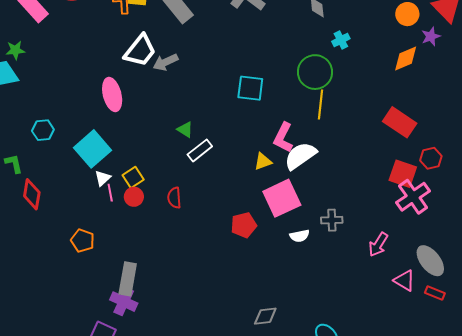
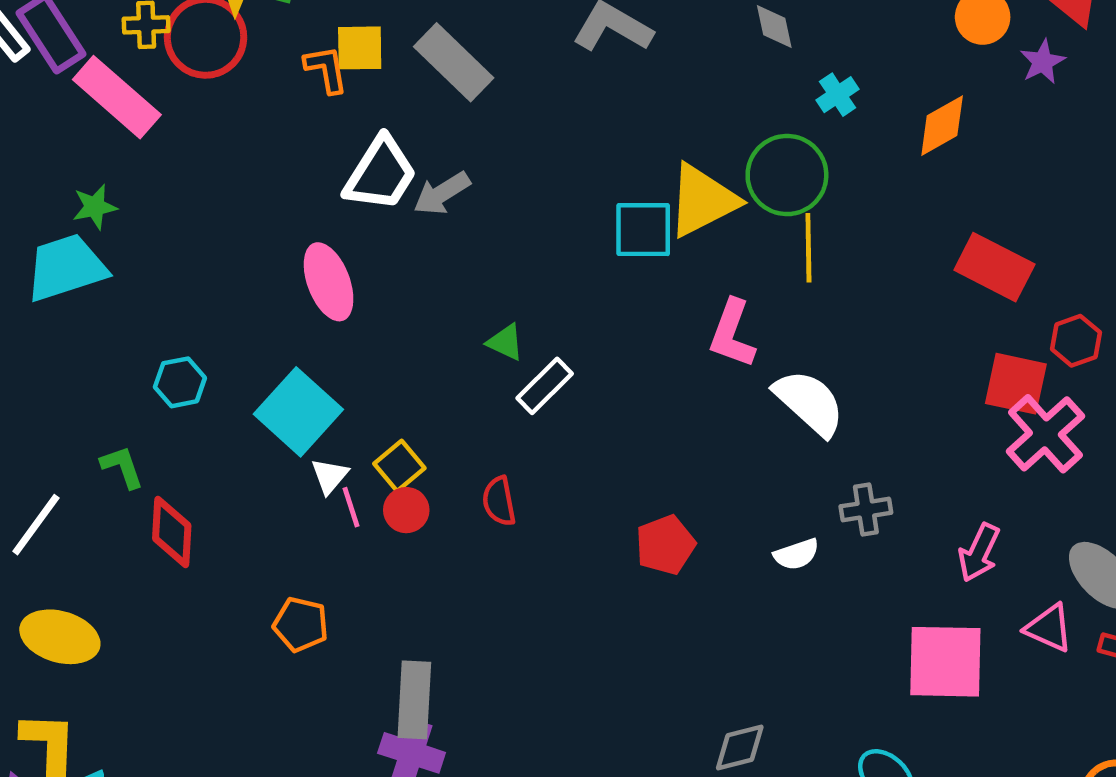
orange diamond: (406, 58) -> (942, 126), moved
white semicircle: (300, 156) -> (809, 403), moved, turned 84
yellow triangle: (263, 161) -> (702, 200), moved, size x1.8
pink square: (282, 198) -> (945, 662), moved, turned 33

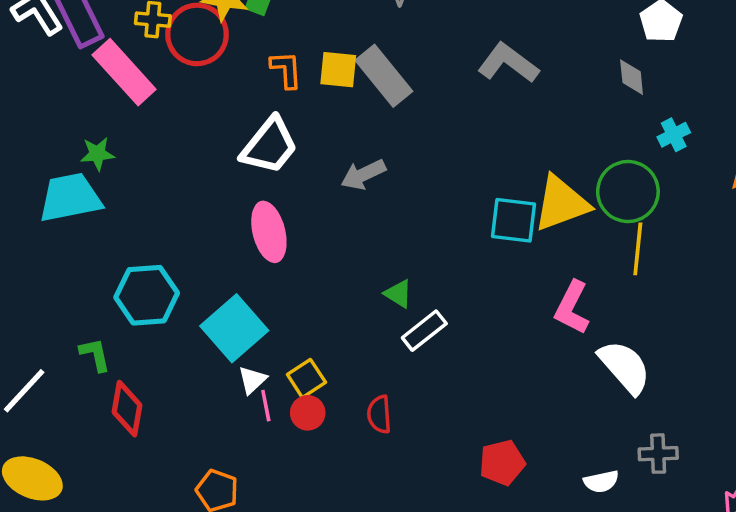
yellow square: (360, 48) -> (338, 70), moved
white trapezoid: (381, 174) -> (269, 146), moved
cyan hexagon: (180, 382) -> (147, 295), size x1.6

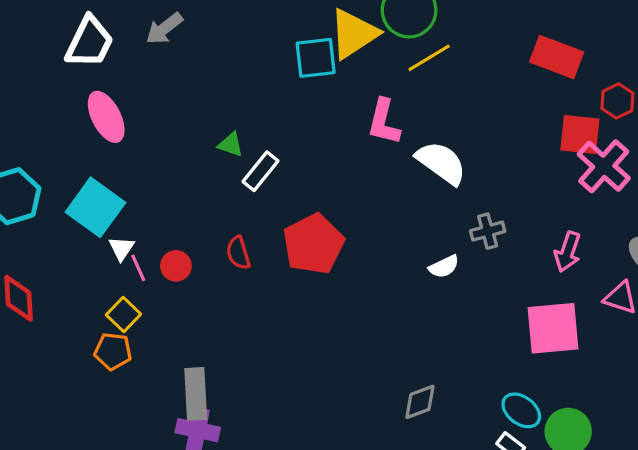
gray arrow: (363, 175) -> (164, 29), moved
yellow line: (638, 249) -> (429, 58), turned 66
yellow square: (306, 378) -> (124, 314), moved
red pentagon: (502, 463) -> (313, 244), moved, size x1.5

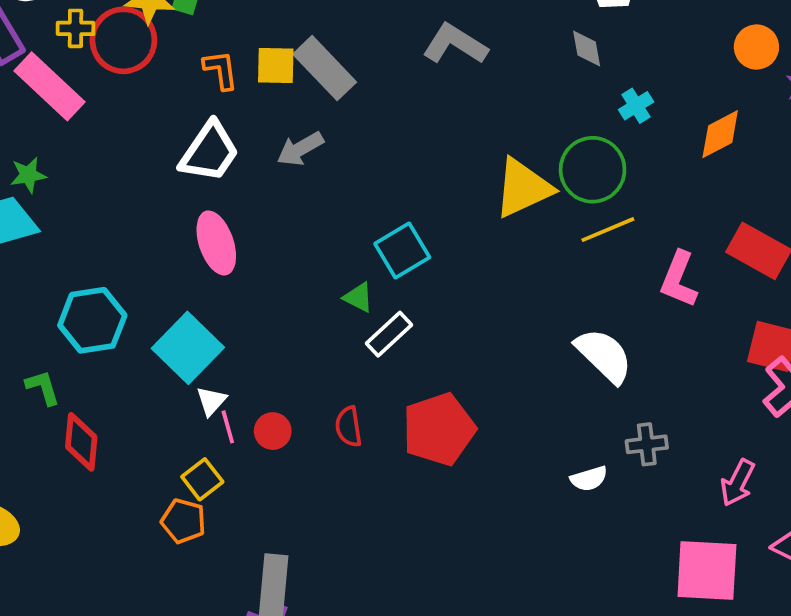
cyan square: (316, 58) -> (402, 250), moved, turned -33
pink L-shape: (384, 122) -> (679, 279), moved

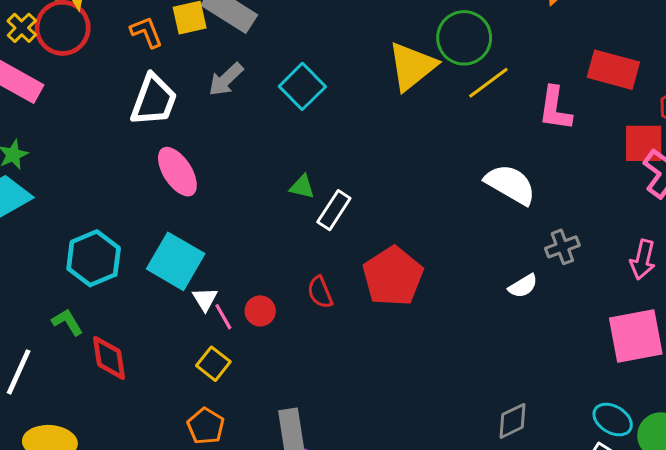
yellow cross: (76, 28) -> (22, 28), turned -32
cyan square: (402, 250) -> (302, 86), moved
orange pentagon: (183, 521) -> (206, 426), moved, turned 30

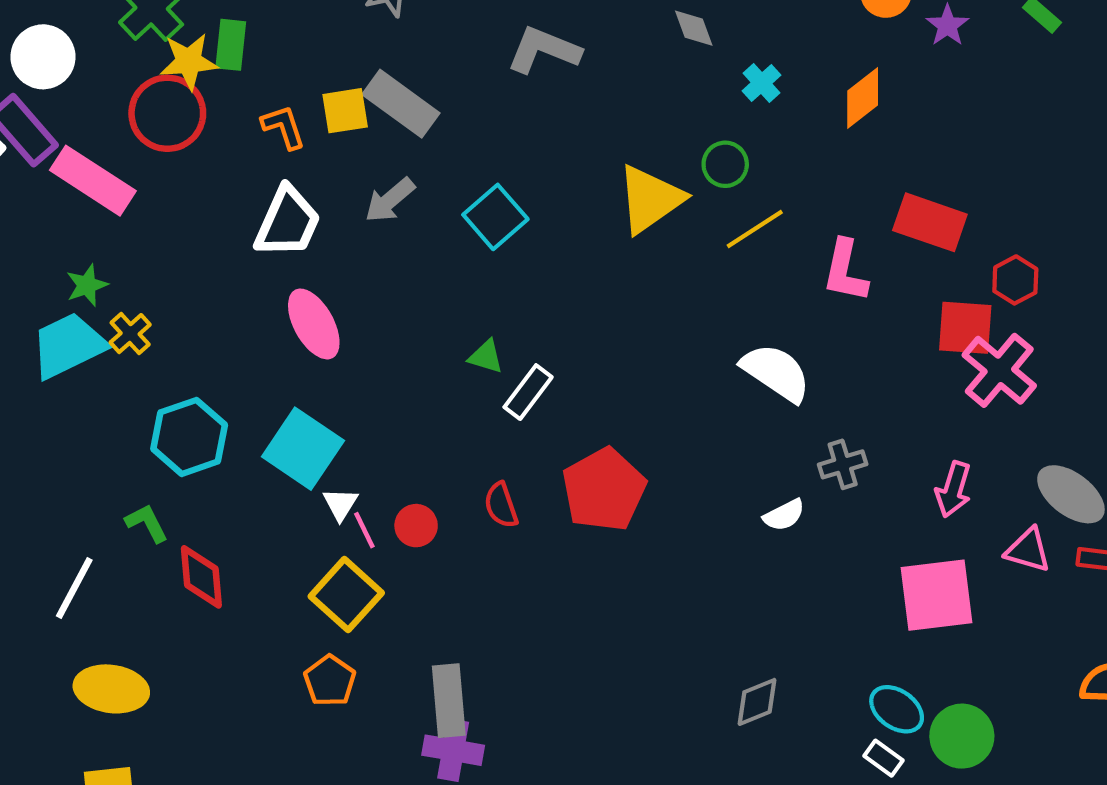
yellow cross: (22, 28) -> (130, 334), moved
green circle: (464, 38) -> (725, 164), size x0.6
yellow square: (213, 364) -> (346, 595), size x1.5

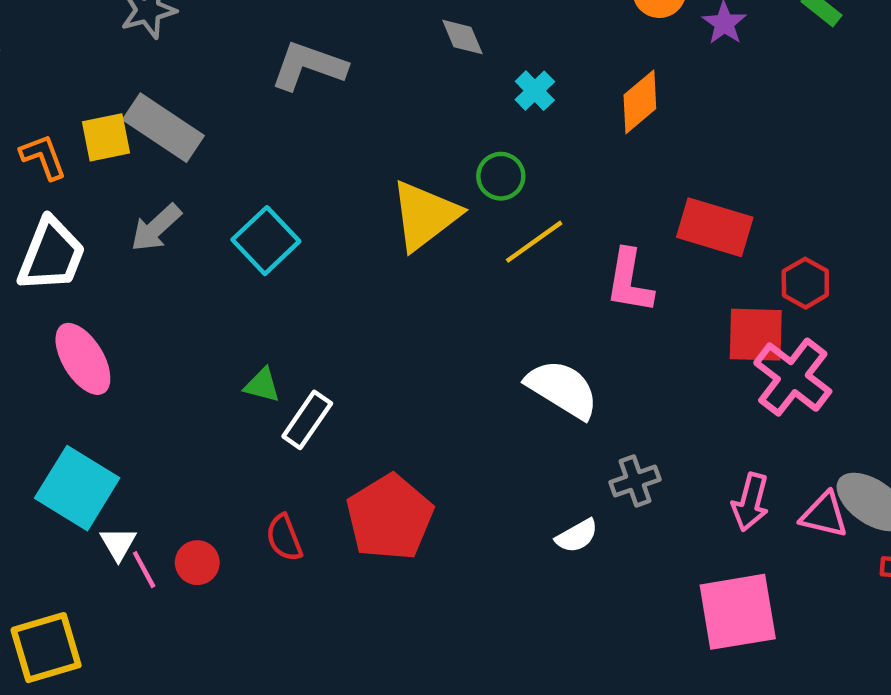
pink triangle: (1028, 550) -> (824, 515), moved
yellow square: (346, 595) -> (46, 648), moved, turned 34

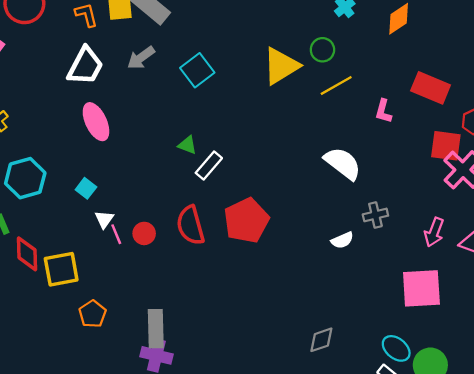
pink L-shape: (629, 281) -> (383, 111), size x0.7
cyan square: (77, 488) -> (86, 188), size x0.5
red semicircle: (284, 538) -> (191, 225), size x1.6

